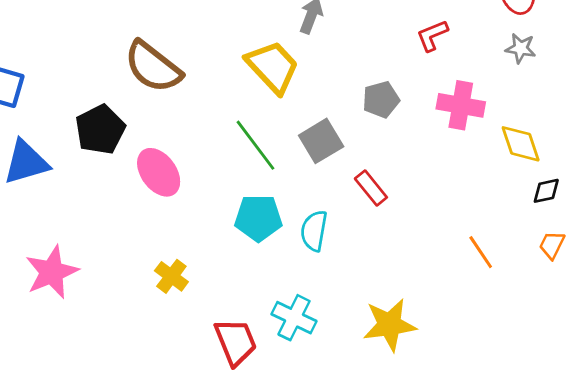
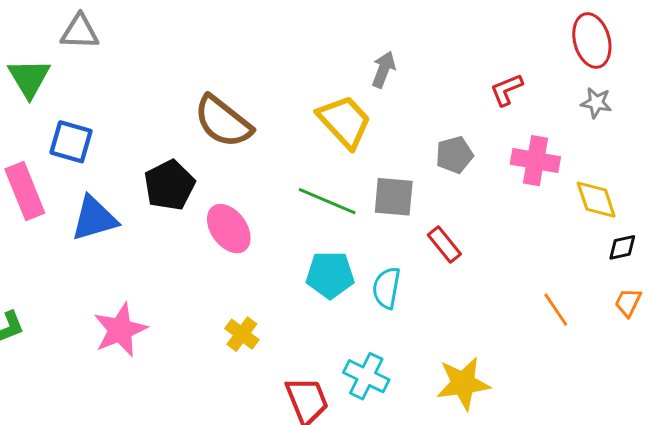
gray square: (321, 141) -> (394, 197), turned 36
green line: (256, 145) -> (327, 201), turned -30

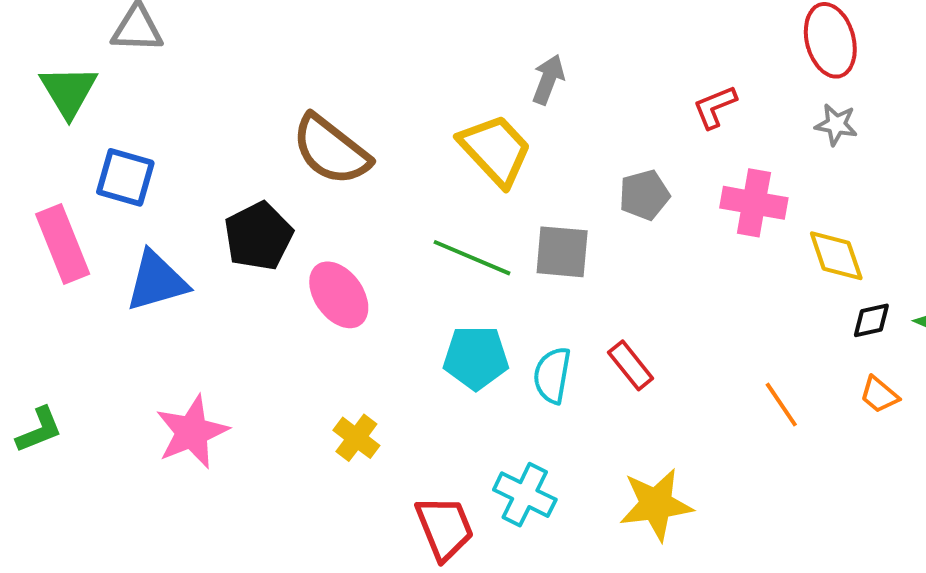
red rectangle: (444, 244) -> (631, 365), moved
orange trapezoid: (628, 302) -> (879, 395), turned -76

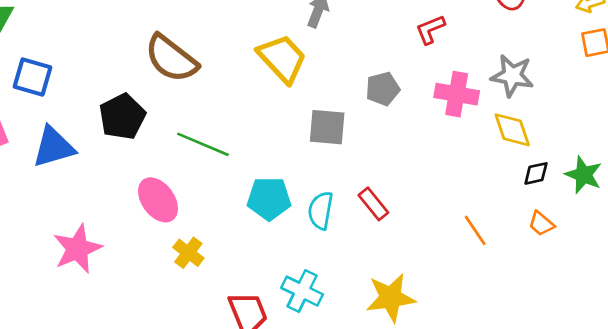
gray star: (836, 125) -> (512, 76), moved, size x1.5
green line: (472, 258) -> (203, 144), moved
pink ellipse: (339, 295) -> (158, 200), moved

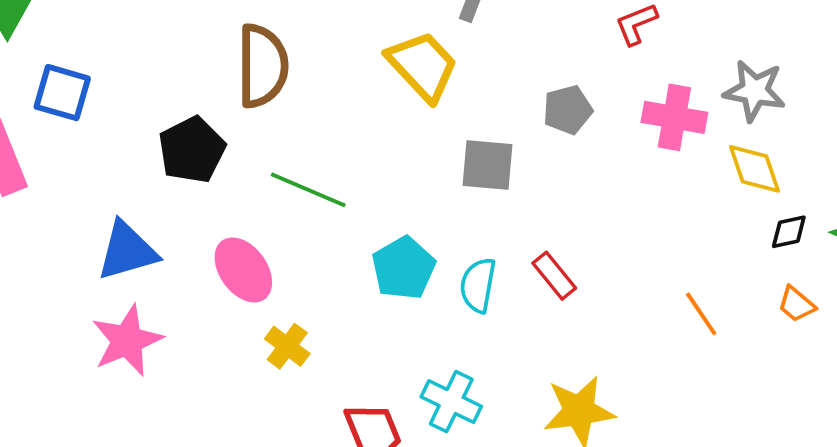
brown semicircle: (171, 58) -> (262, 66), turned -128
blue triangle: (54, 147) -> (127, 251), moved
cyan pentagon: (269, 199) -> (404, 268), turned -30

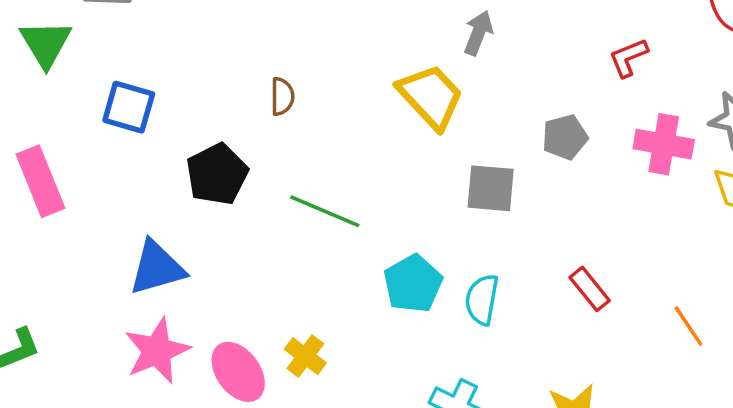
brown semicircle: (262, 66) -> (282, 96), size x0.5
blue square: (62, 93) -> (129, 107), moved
pink ellipse: (243, 270) -> (238, 372), moved
red rectangle: (554, 276) -> (590, 289), moved

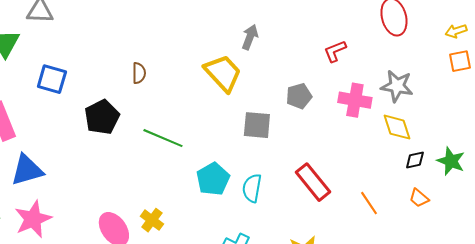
blue triangle: (157, 268) -> (27, 170), moved
red rectangle: (590, 289) -> (313, 182), size x1.5
pink star: (157, 351) -> (33, 219), moved

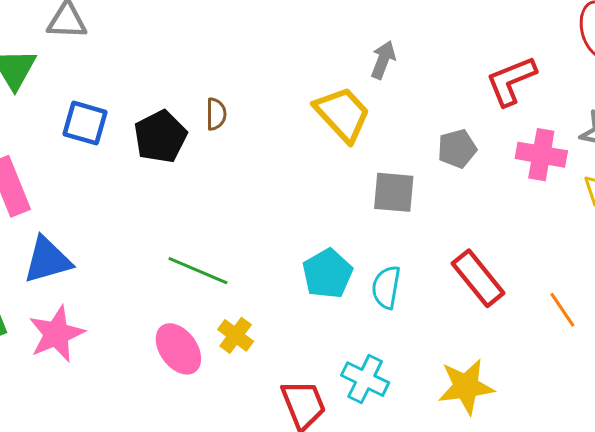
red L-shape: (335, 51) -> (511, 81), size x1.5
black pentagon: (102, 117) -> (160, 137), moved
green line: (163, 138) -> (198, 271), moved

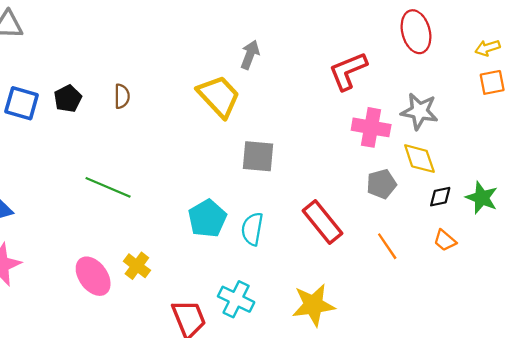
black pentagon: (160, 137) -> (68, 99), moved, size x0.7
gray pentagon: (457, 149) -> (381, 184), moved
green line: (198, 271) -> (108, 187), moved

